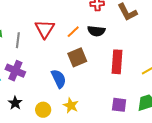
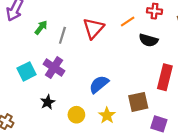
orange line: (73, 32) -> (128, 22), moved
brown square: (77, 57) -> (138, 102), moved
blue semicircle: (59, 79) -> (99, 84), turned -114

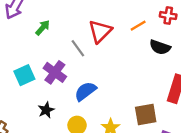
gray line: (62, 35) -> (78, 48), moved, turned -56
blue semicircle: (99, 84) -> (85, 91), moved

